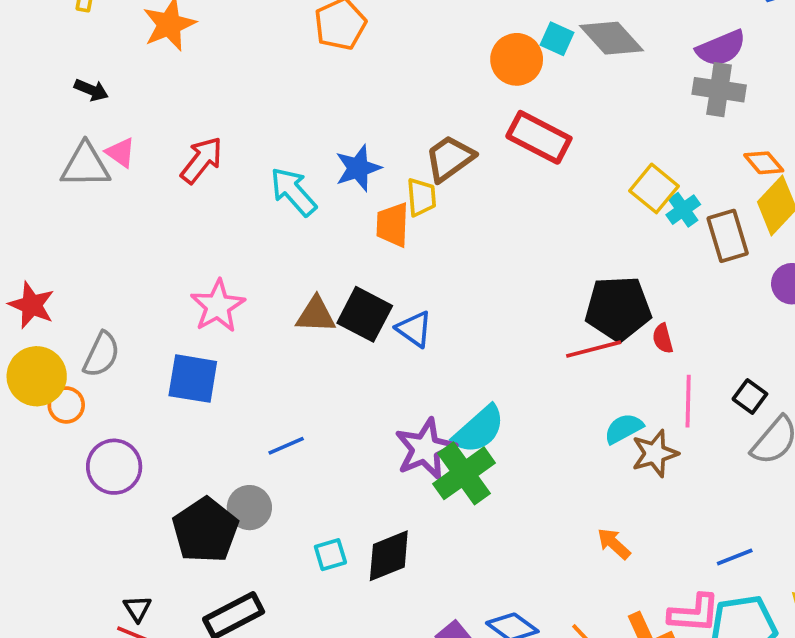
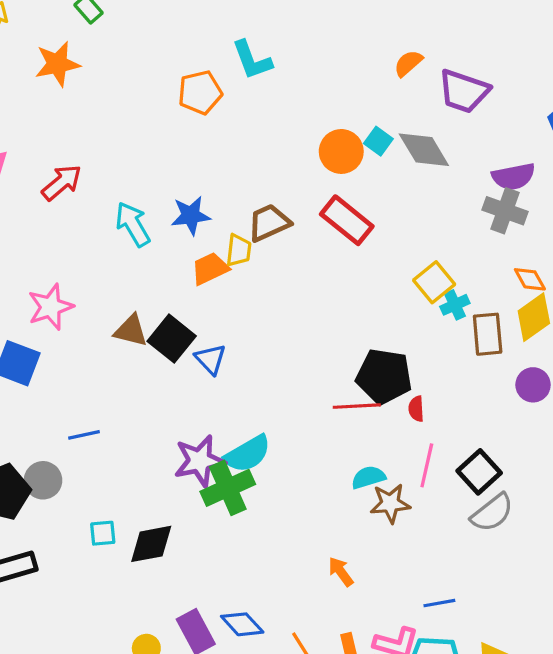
orange trapezoid: (393, 225) -> (210, 269), turned 51
black square: (750, 396) -> (479, 472), size x1.5

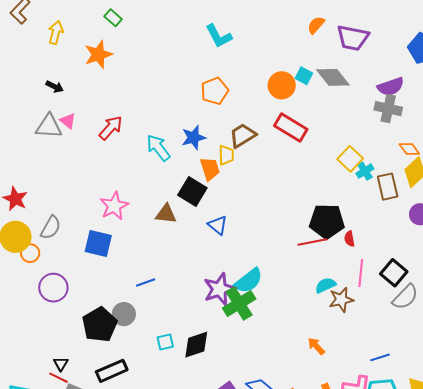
orange pentagon: (200, 92) -> (215, 91), moved
orange trapezoid: (210, 269) -> (210, 169), turned 105
black square: (172, 339) -> (192, 191), moved

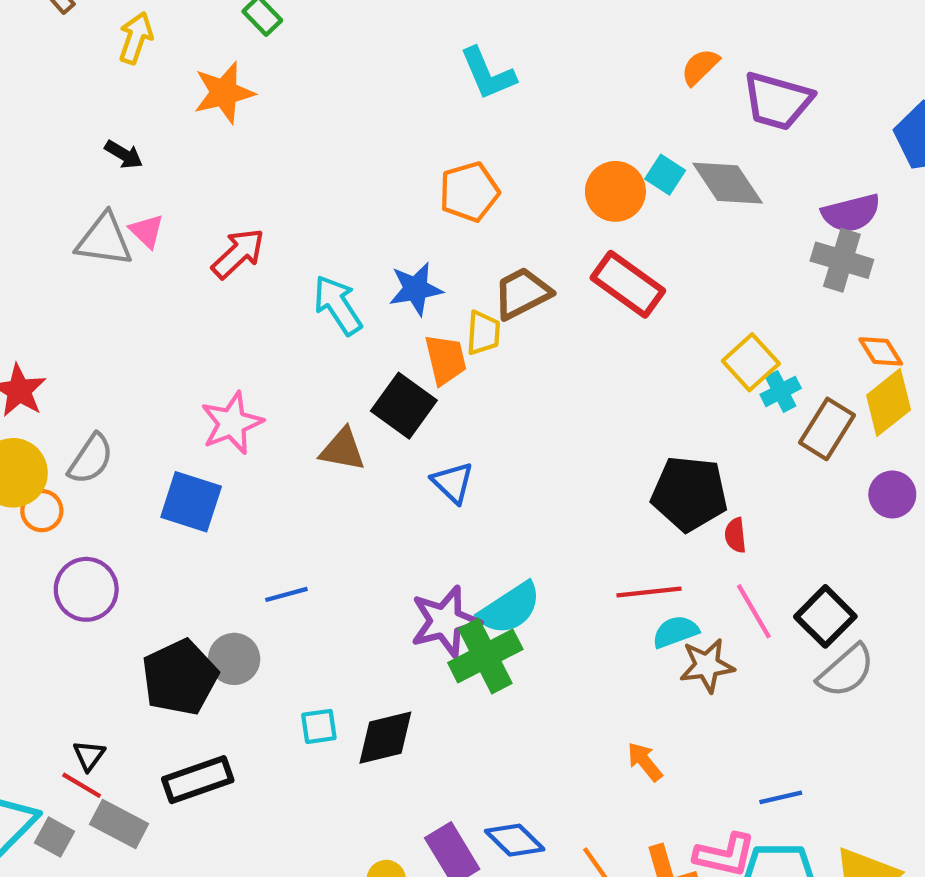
brown rectangle: (388, 187) -> (827, 429), turned 40
red line: (312, 242) -> (649, 592), moved
pink line: (361, 273) -> (754, 611), turned -40

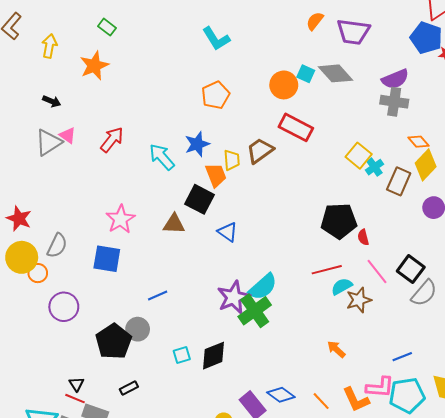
gray triangle: (104, 240) -> (48, 142), turned -32
brown trapezoid: (522, 293) -> (260, 151), moved
black rectangle: (198, 780) -> (129, 388), size x0.6

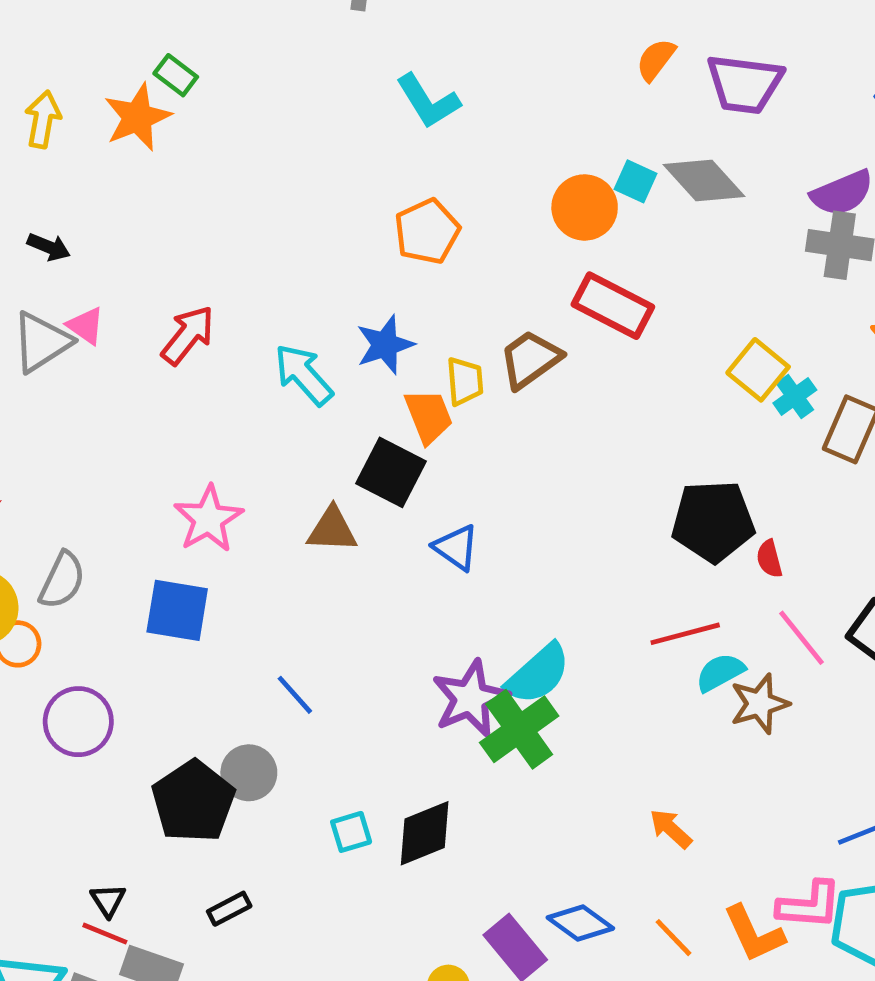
orange star: (94, 66) -> (137, 117), moved
blue line: (158, 295) -> (295, 695), turned 72
orange arrow: (336, 349) -> (671, 829), moved

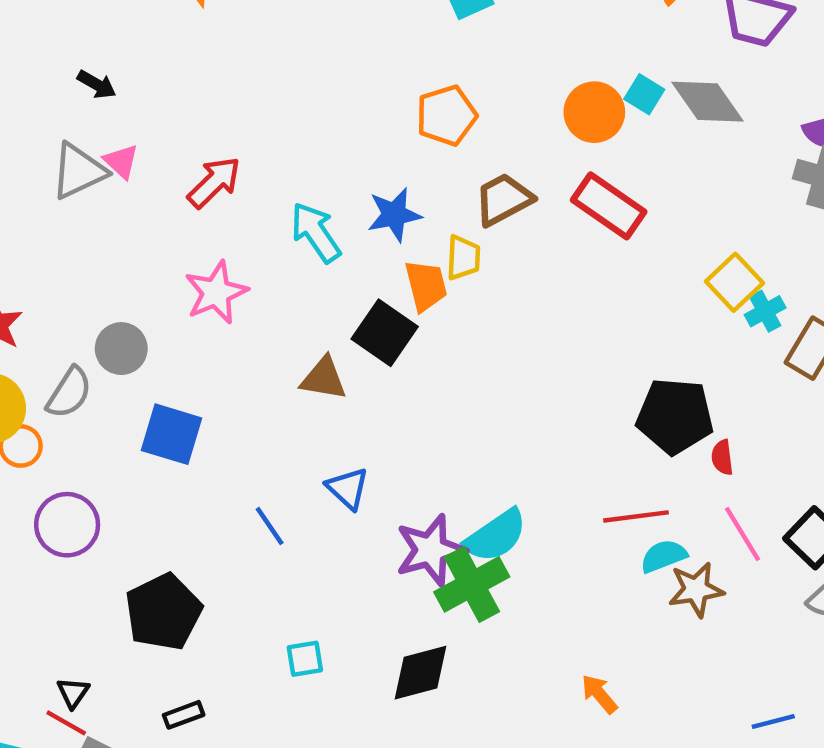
brown trapezoid: (530, 359) -> (503, 199), moved
pink star: (208, 519) -> (216, 292), moved
blue triangle: (456, 547) -> (348, 488), moved
gray circle: (249, 773) -> (121, 349), moved
black diamond: (425, 833) -> (421, 673), moved

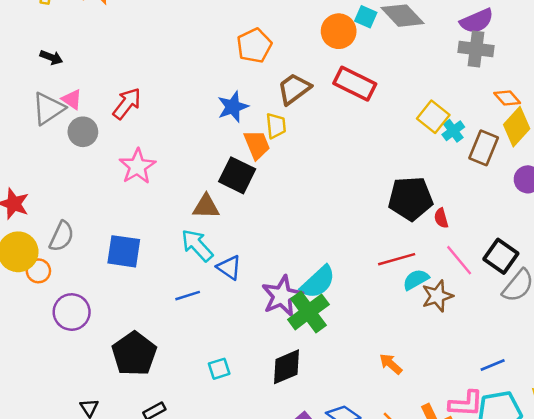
cyan arrow: (316, 232) -> (197, 245), moved
gray circle: (121, 349) -> (83, 132), moved
blue line: (270, 526) -> (188, 296), turned -65

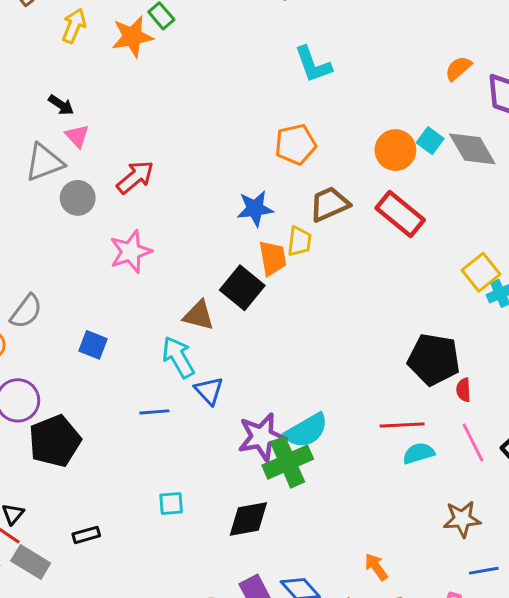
pink triangle: (72, 99) -> (77, 136), moved
blue square: (124, 251) -> (93, 345), size x0.7
brown star: (437, 296) -> (462, 519), moved
black pentagon: (134, 354) -> (55, 441), moved
orange arrow: (391, 364) -> (376, 567), moved

